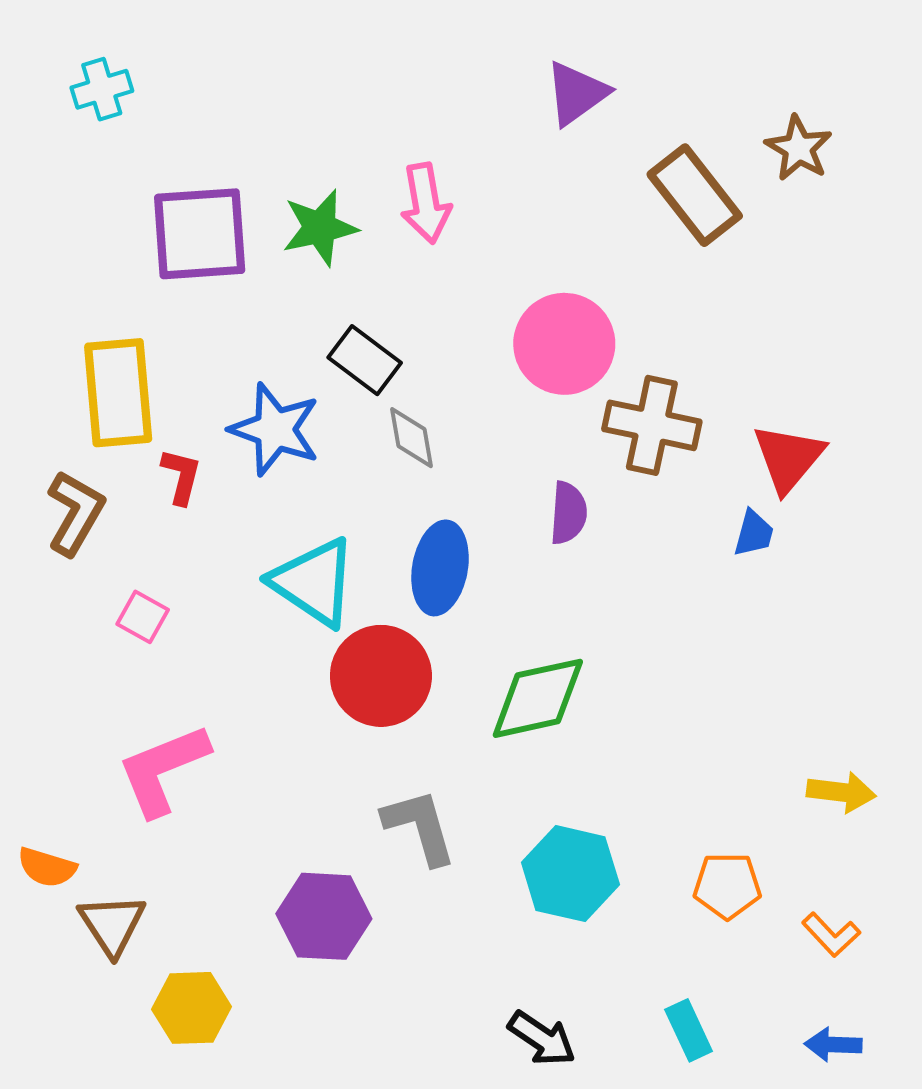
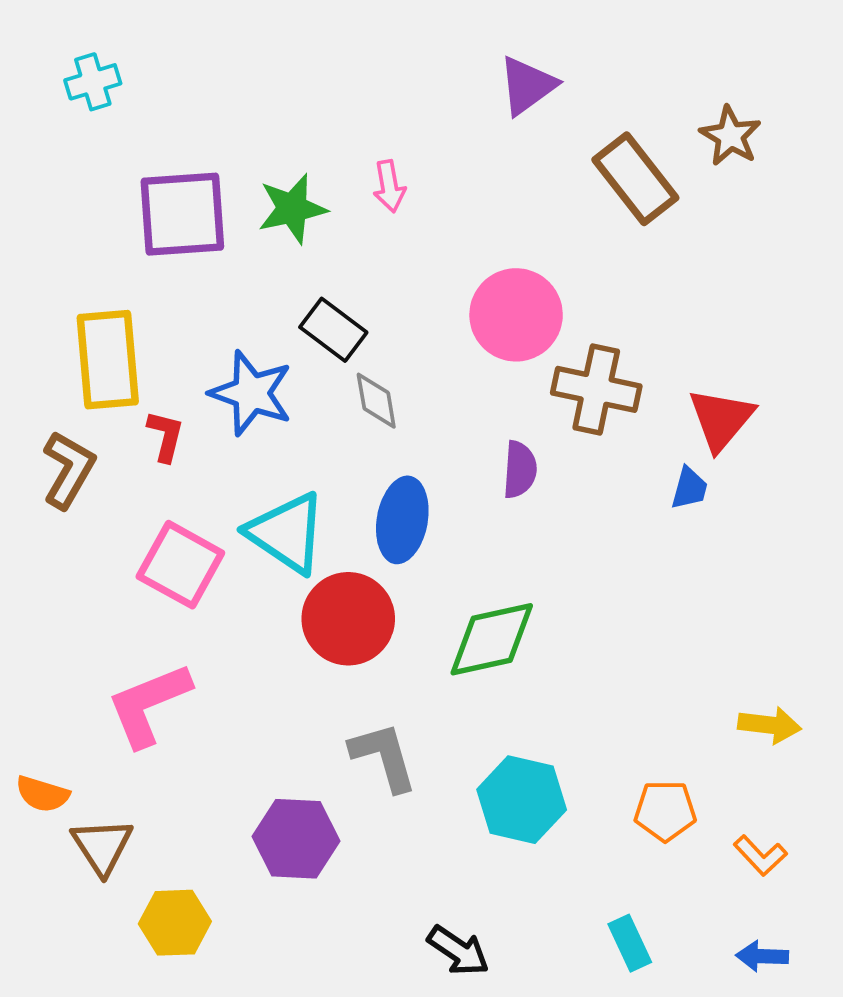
pink arrow: (426, 203) -> (389, 186), size x0.7
pink square: (143, 617) -> (180, 565), moved, size x1.8
black arrow: (542, 1039) -> (458, 951), moved

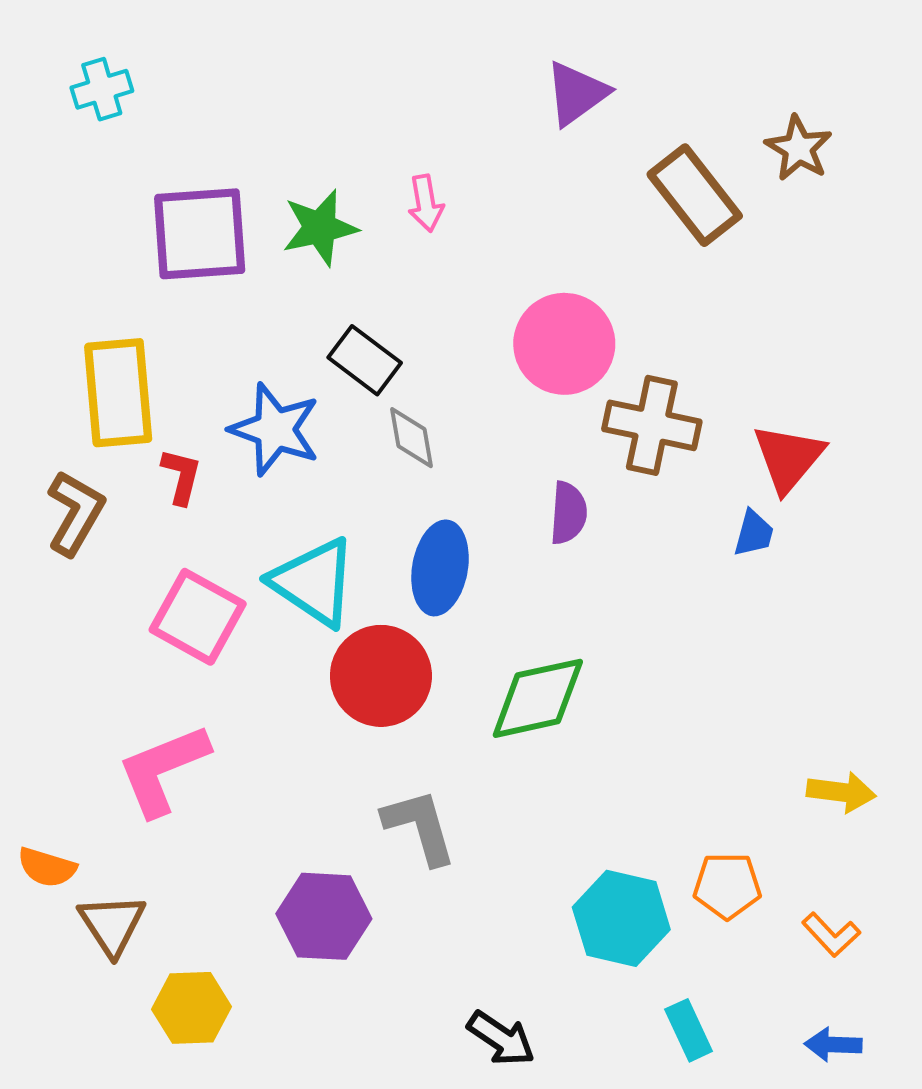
cyan hexagon: (522, 800) -> (621, 918), moved

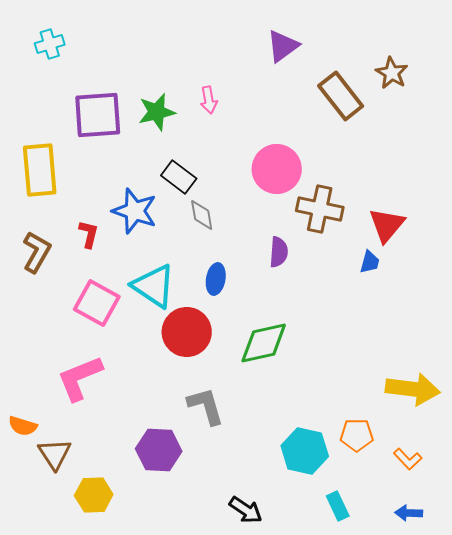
yellow rectangle: (118, 393) -> (40, 170), moved
blue ellipse: (440, 568) -> (216, 279), size x0.7
yellow arrow: (841, 792) -> (413, 389), size x1.6

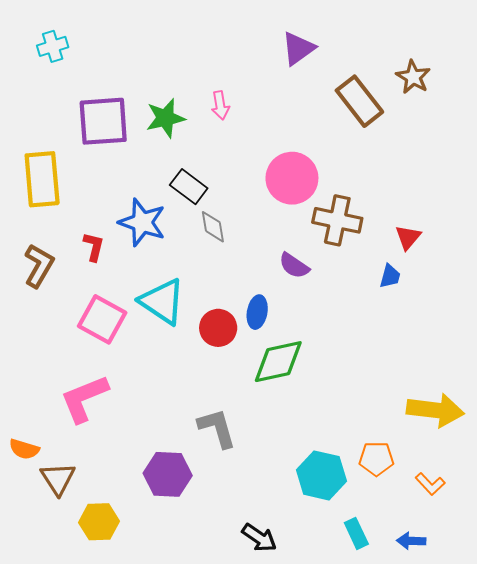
red triangle: (387, 225) -> (408, 237), size x0.7
purple semicircle: (279, 252) -> (294, 266), turned 120
blue ellipse: (216, 279) -> (257, 312), moved
red circle: (187, 332) -> (218, 328), moved, size x0.7
blue arrow: (409, 513) -> (411, 541), moved

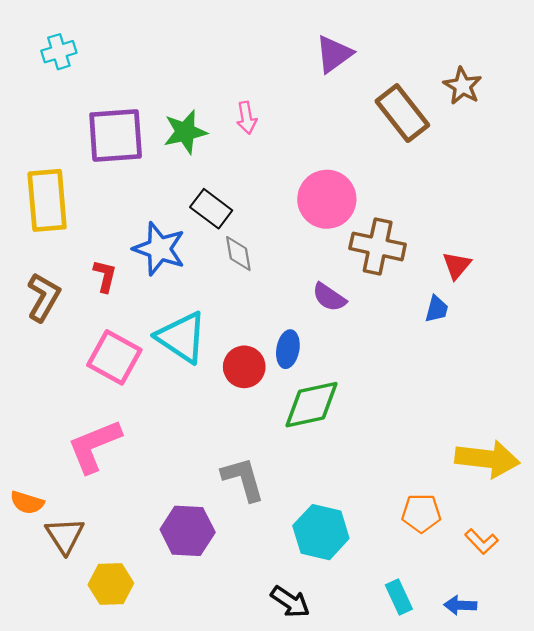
cyan hexagon: (321, 475) -> (321, 532), moved

